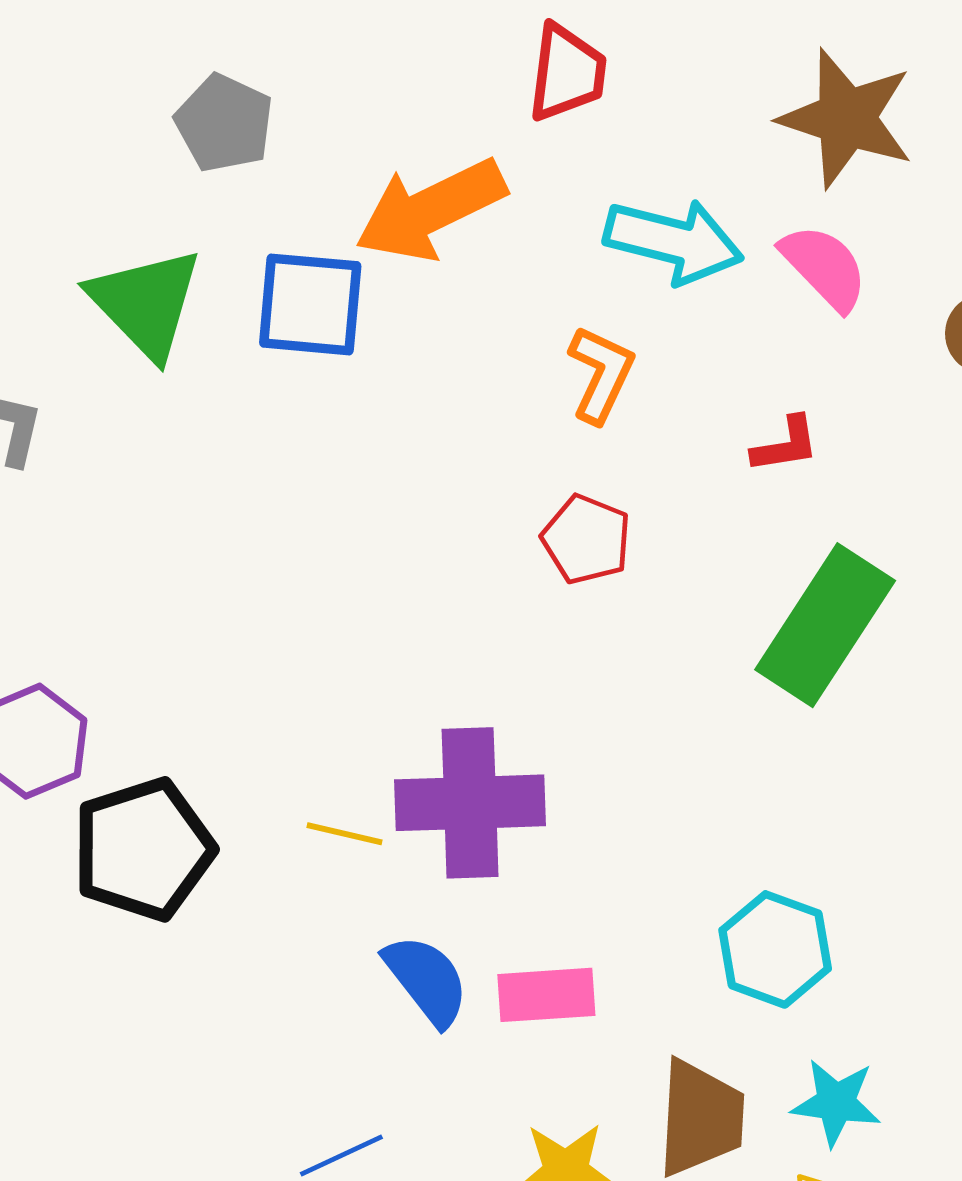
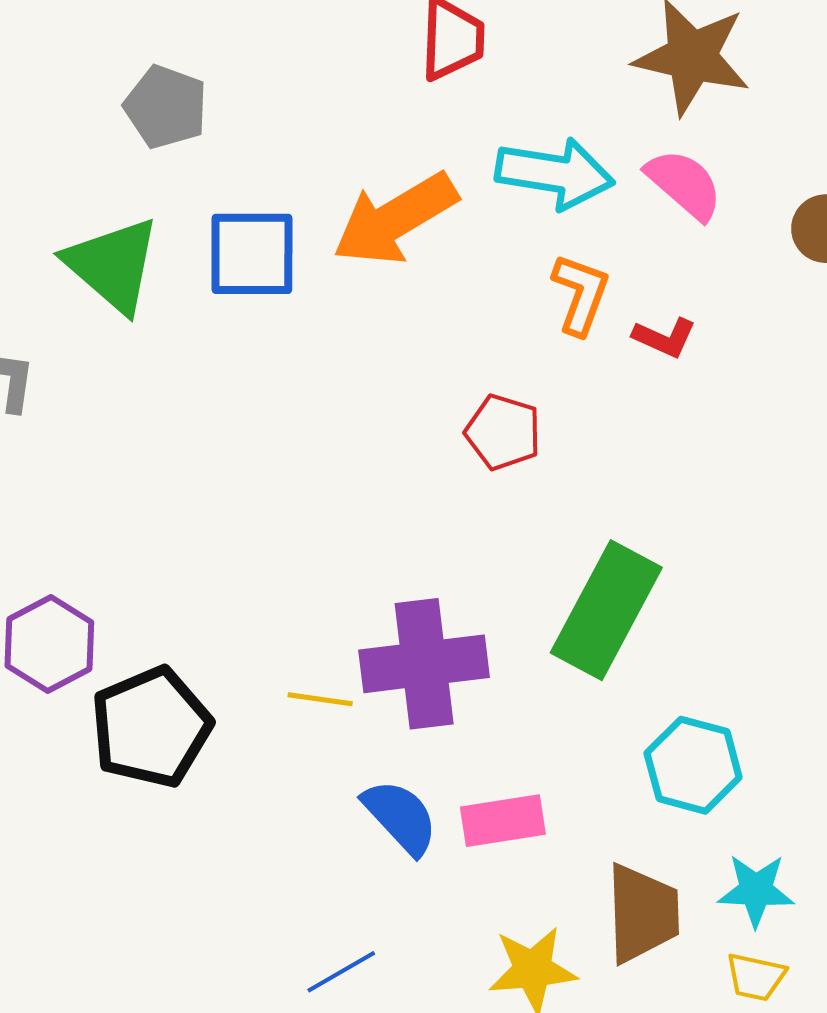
orange arrow: (431, 210) -> (395, 219), moved
orange L-shape: (601, 374) -> (581, 294), moved
red L-shape: (785, 445) -> (665, 337), turned 38
green rectangle: (825, 625) -> (606, 610), moved

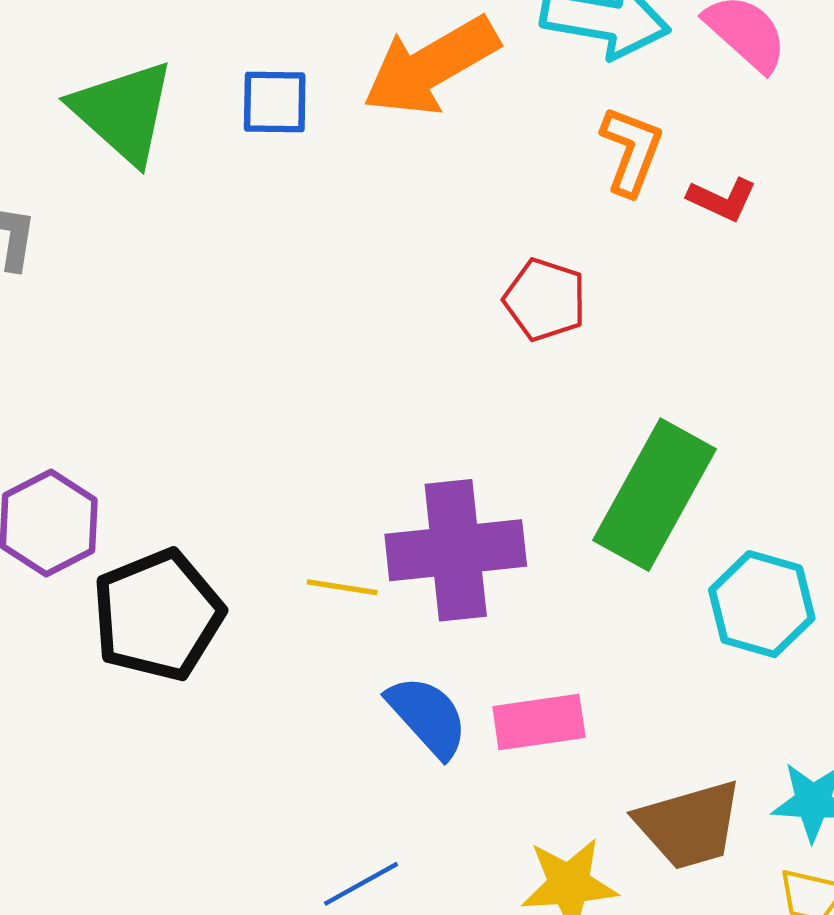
blue square: (252, 254) -> (275, 102), size x0.7
cyan hexagon: (693, 765) -> (762, 604), moved
brown trapezoid: (642, 913) -> (689, 825), turned 75

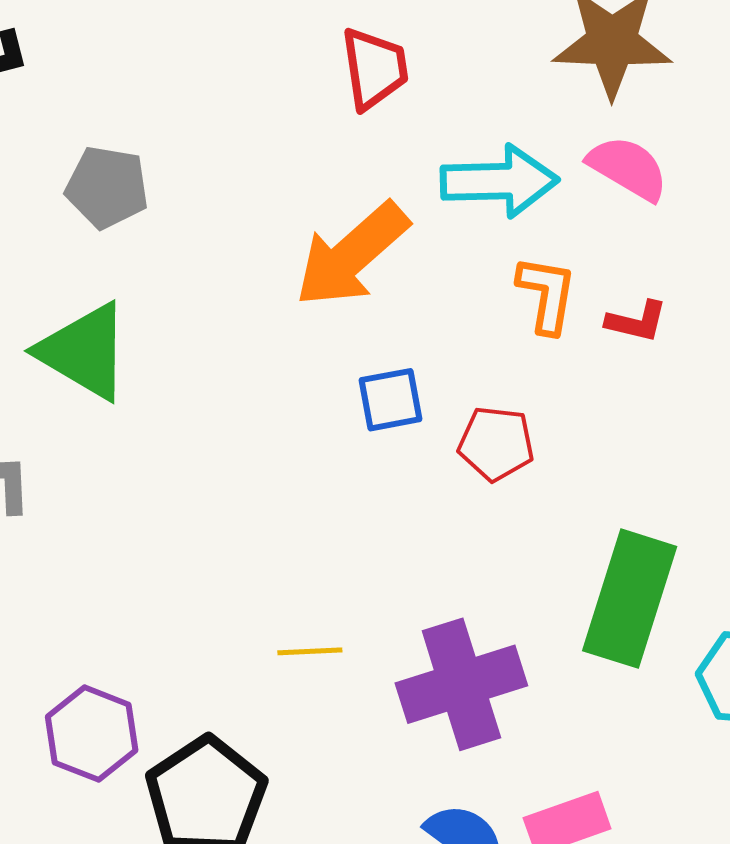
blue square: (275, 102) -> (391, 400), moved
yellow line: (342, 587) -> (310, 651), moved

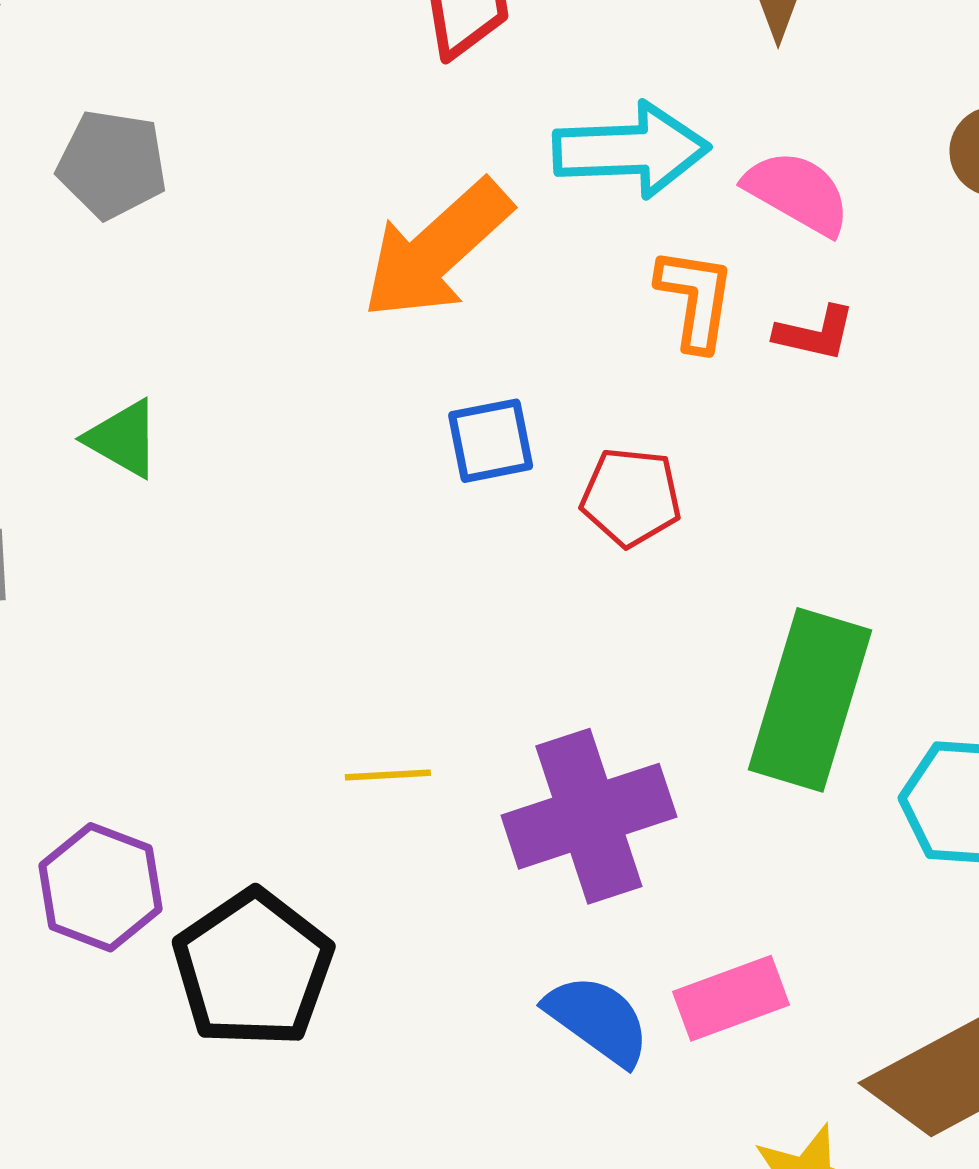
pink semicircle: (628, 168) -> (798, 193), moved
green triangle: (84, 351) -> (123, 439), moved, size x0.6

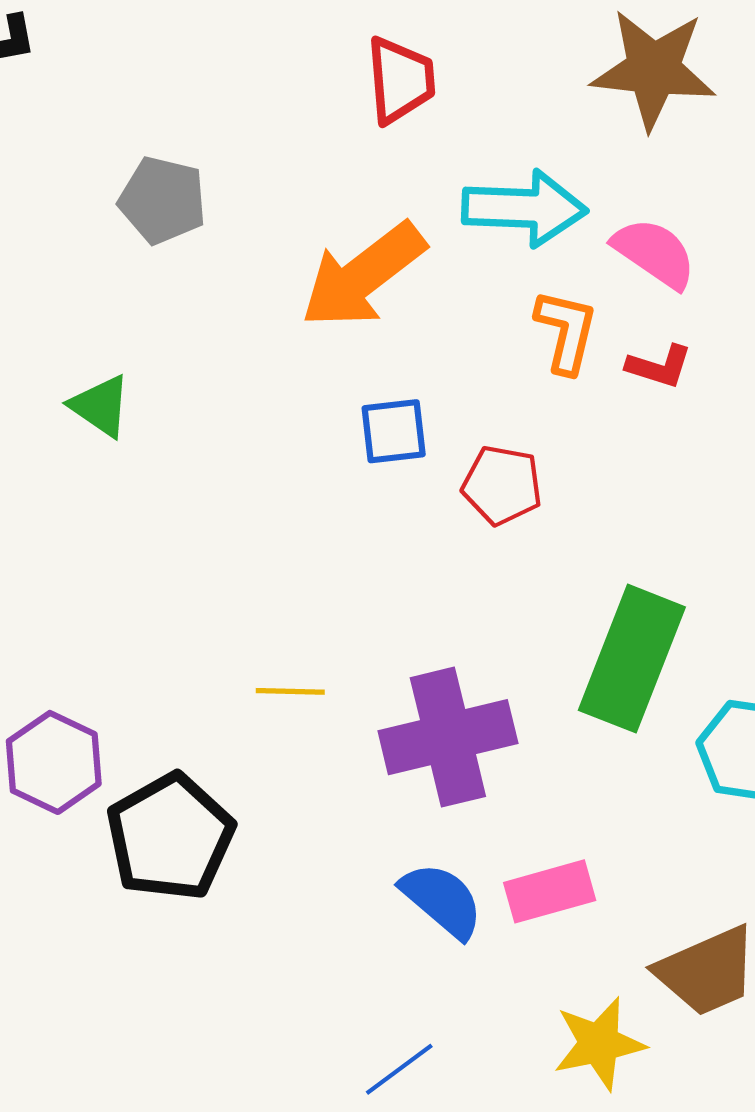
gray pentagon: (112, 164) -> (163, 200), moved

